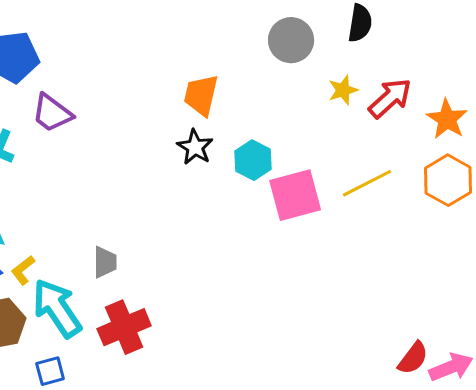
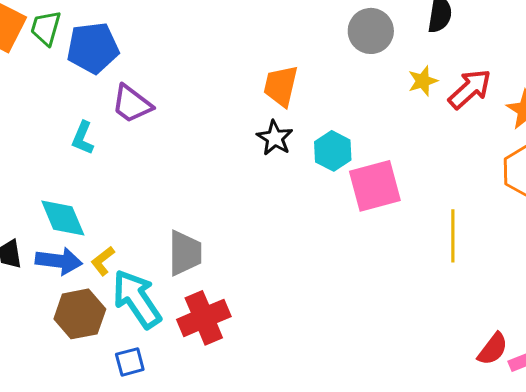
yellow line: (367, 183) -> (453, 236), moved, turned -63
gray trapezoid: (105, 262) -> (185, 253), size x1.4

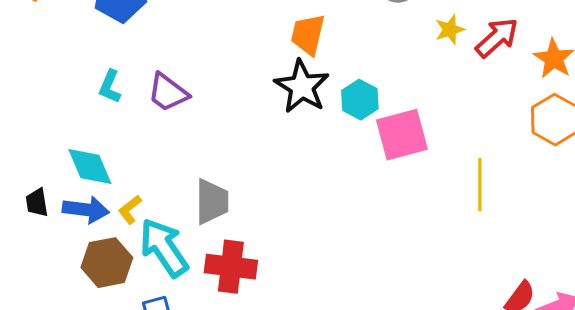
purple trapezoid: (132, 104) -> (168, 93), moved
black star: (275, 138) -> (302, 87), size x1.5
red cross: (204, 318) -> (231, 267), turned 30

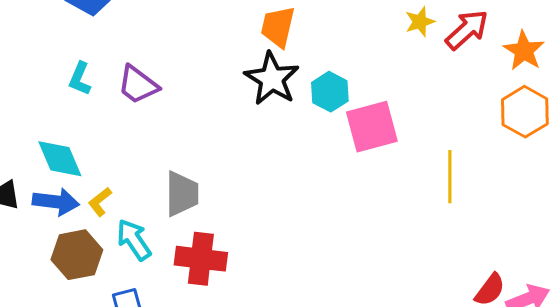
cyan arrow: (164, 248) -> (134, 240), size x0.7

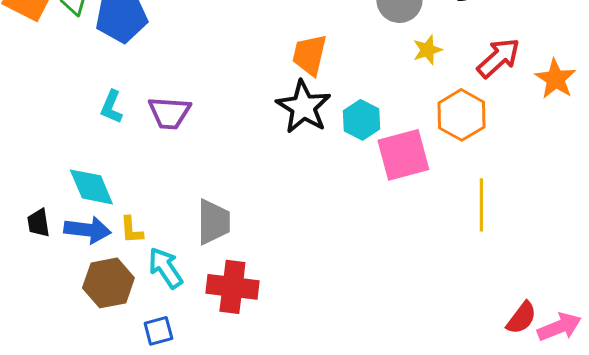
yellow star: (420, 22) -> (427, 50), moved
purple trapezoid: (138, 85) -> (169, 113), turned -33
orange hexagon: (525, 112) -> (461, 115), moved
yellow L-shape: (100, 202) -> (131, 230), turned -56

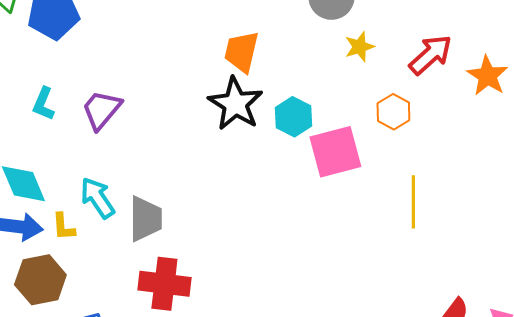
purple trapezoid: (169, 113) -> (101, 110), turned 126
orange hexagon: (461, 115) -> (393, 112), size x0.7
cyan arrow: (165, 268) -> (97, 198), moved

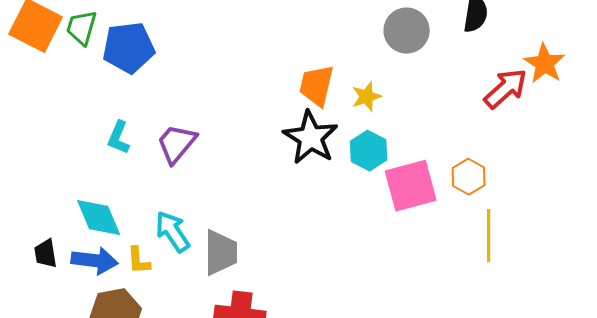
yellow star: (359, 47) -> (367, 97), moved
orange star: (487, 76) -> (545, 64), moved
orange hexagon: (393, 112) -> (469, 177), moved

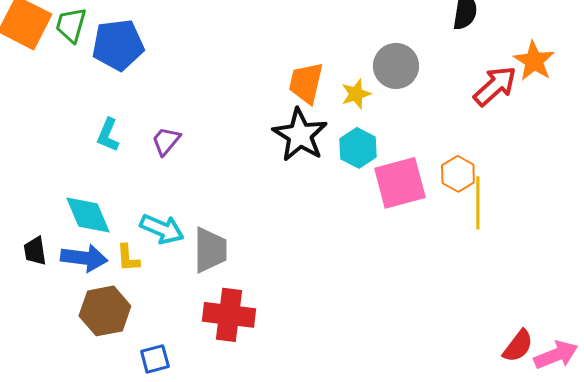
gray circle: (407, 31) -> (396, 66), moved
purple trapezoid: (177, 144) -> (166, 141), size x0.7
cyan arrow: (173, 232) -> (162, 229), turned 147
yellow line: (489, 236) -> (478, 203), moved

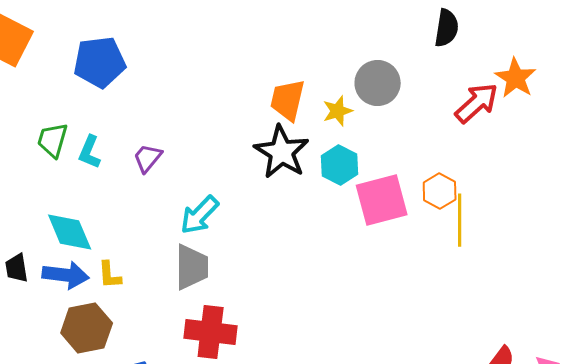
green trapezoid: (71, 25) -> (53, 140), moved
cyan arrow: (162, 229) -> (200, 215), moved, turned 111

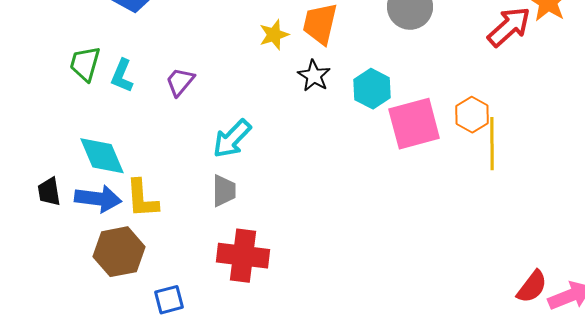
yellow star: (338, 111) -> (274, 35), moved
black star: (282, 152) -> (314, 76), size x0.6
gray trapezoid: (192, 267) -> (224, 191), size x0.7
yellow L-shape: (110, 275) -> (142, 199), size x1.4

